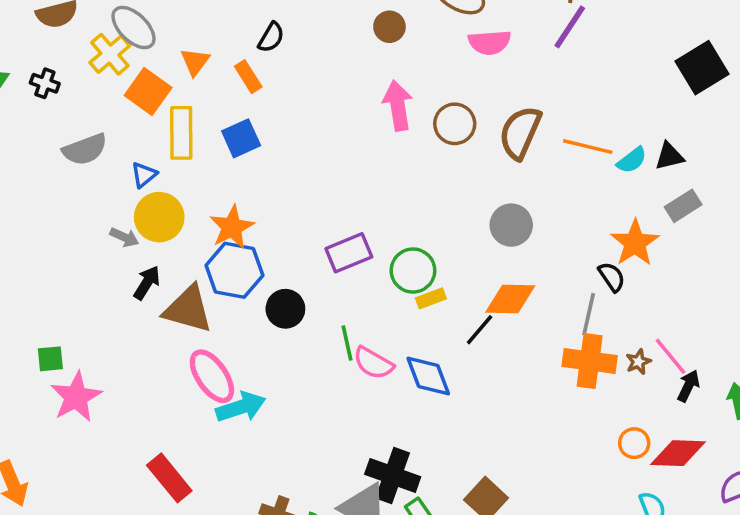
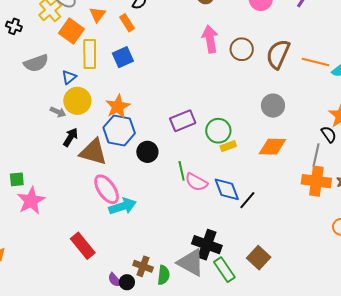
black line: (480, 330) -> (247, 200), moved

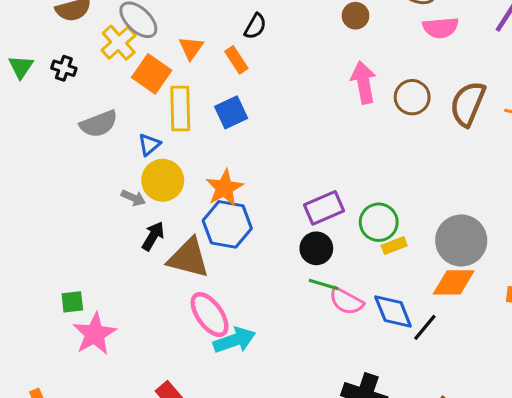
gray circle: (273, 106) -> (461, 241), moved, size x1.4
orange diamond: (272, 147) -> (454, 282), moved
black circle: (147, 152) -> (316, 248), moved
green line: (182, 171) -> (324, 285), turned -60

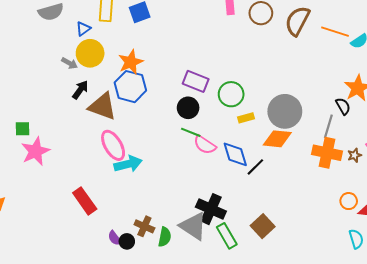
purple rectangle: (324, 208) -> (196, 81), turned 40
yellow rectangle: (394, 246) -> (246, 118), moved

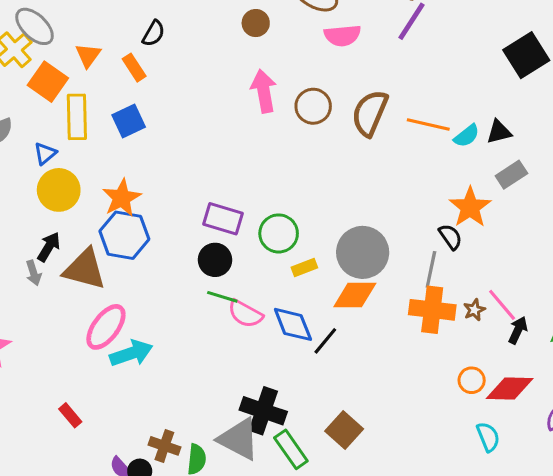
gray arrow: (70, 63) -> (33, 273), moved, turned 49
pink ellipse: (113, 145) -> (106, 327), turned 72
red rectangle: (85, 201) -> (70, 415), size x0.6

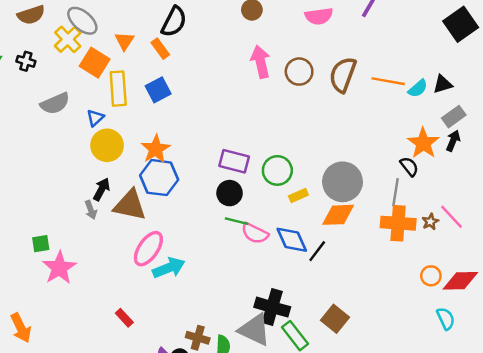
black semicircle: (154, 33) -> (174, 22), size x1.5
black arrow: (518, 330) -> (453, 141), moved

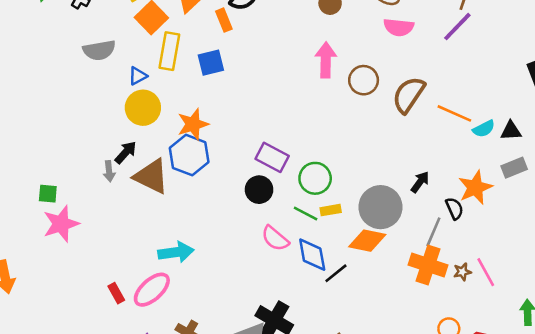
black arrow: (453, 141) -> (420, 182), moved
green line: (237, 221) -> (306, 214), moved
pink ellipse: (148, 249) -> (152, 290), moved

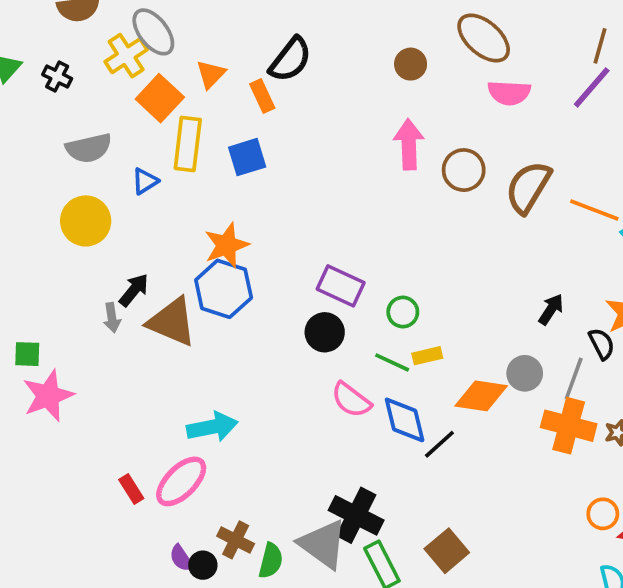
yellow circle: (143, 108) -> (86, 221), moved
green circle: (315, 178) -> (403, 312), size x0.7
gray circle: (380, 207) -> (525, 373), moved, size x0.6

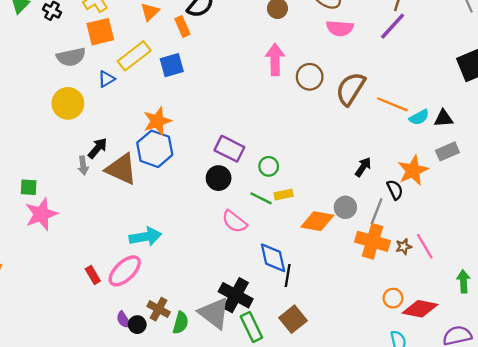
orange square: (160, 98) -> (100, 32), moved, turned 32
yellow rectangle: (188, 144) -> (134, 56), turned 44
blue diamond: (405, 420) -> (273, 258), moved
black line: (439, 444) -> (288, 276), moved, turned -40

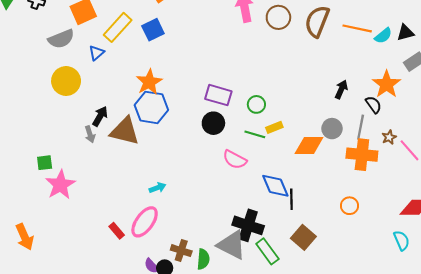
cyan arrow: (145, 237) -> (157, 188), size x0.6
brown star: (404, 247) -> (389, 137), moved
orange circle: (393, 298) -> (350, 206), moved

